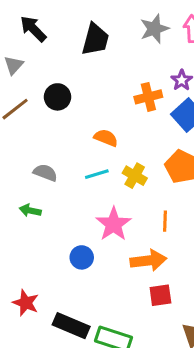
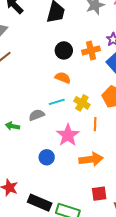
black circle: (57, 97) -> (64, 50), moved
gray semicircle: (45, 173) -> (37, 115), moved, turned -42
orange line: (165, 221) -> (95, 124), moved
red square: (160, 295) -> (99, 194), moved

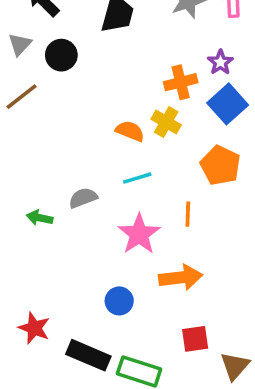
black circle: (64, 50) -> (61, 55), moved
cyan line: (57, 102) -> (137, 178), moved
yellow cross: (82, 103) -> (166, 122), moved
blue circle: (47, 157) -> (119, 301), moved

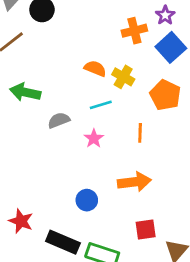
yellow cross: (166, 122) -> (123, 77), moved
green arrow: (40, 218) -> (25, 92), moved, size x1.5
pink star: (139, 234) -> (94, 138), moved, size x0.6

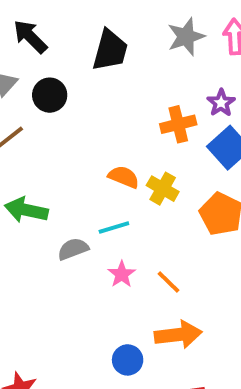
cyan line: (101, 105) -> (114, 228), moved
orange line: (140, 133) -> (168, 282), moved, turned -48
blue circle: (87, 200) -> (128, 360), moved

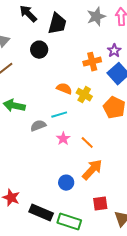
black arrow: (30, 37) -> (28, 14), moved
black circle: (50, 95) -> (39, 50), moved
orange arrow: (178, 335) -> (92, 170), turned -40

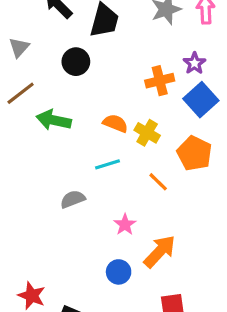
green arrow: (14, 106) -> (54, 120), moved
gray semicircle: (38, 126) -> (73, 199), moved
pink star: (63, 139) -> (125, 224), moved
orange line: (87, 143) -> (158, 182), moved

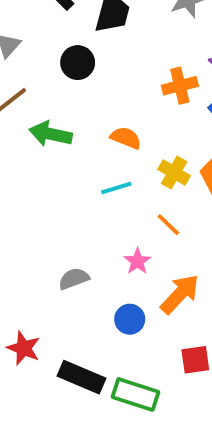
yellow cross: (147, 133) -> (174, 173), moved
orange line: (158, 182) -> (168, 225), moved
gray semicircle: (73, 199) -> (74, 279), moved

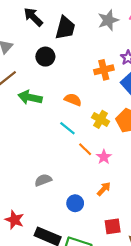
cyan line: (116, 188) -> (67, 128), turned 56
orange line: (168, 225) -> (85, 149), moved
pink star: (137, 261) -> (104, 157), moved
orange arrow: (180, 294) -> (104, 189), size x0.6

